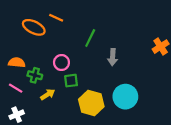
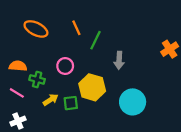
orange line: (56, 18) -> (76, 28), moved, turned 40
green square: (71, 81) -> (71, 103), moved
yellow hexagon: (91, 103) -> (92, 87), moved

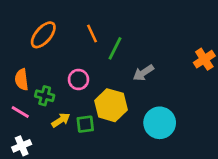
orange ellipse: (36, 29) -> (43, 35), turned -75
gray arrow: (119, 60) -> (143, 73), turned 54
orange semicircle: (18, 66) -> (22, 80), turned -102

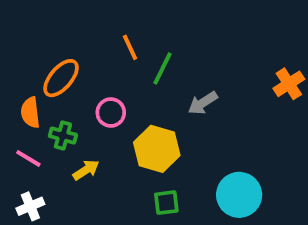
orange ellipse: (43, 35) -> (61, 78), moved
cyan circle: (160, 123) -> (239, 195), moved
green square: (85, 124) -> (166, 203), moved

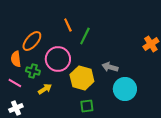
gray arrow: (203, 103) -> (110, 67), moved, turned 49
pink circle: (111, 112) -> (58, 59), size x1.6
cyan circle: (239, 195) -> (125, 89), moved

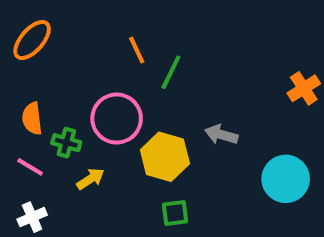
orange ellipse: (32, 41) -> (32, 40), moved
cyan circle: (125, 89) -> (286, 179), moved

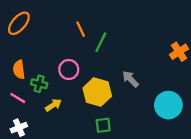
pink circle: (117, 118) -> (69, 70), size x0.7
gray arrow: (221, 135) -> (130, 79), turned 30

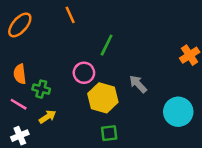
orange line: (81, 29) -> (70, 15), moved
pink circle: (69, 70) -> (84, 73), moved
yellow arrow: (53, 105) -> (47, 117), moved

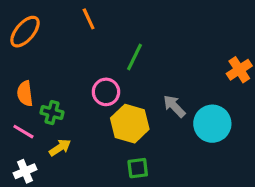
cyan circle: (178, 112) -> (212, 124), moved

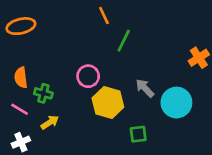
orange line: (89, 19) -> (104, 16), moved
orange ellipse: (25, 32) -> (21, 26), turned 36
green line: (135, 57) -> (124, 41), moved
green square: (138, 168) -> (138, 134), moved

